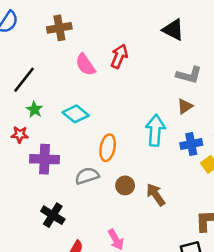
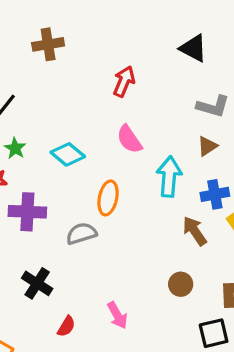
pink semicircle: (85, 65) -> (129, 139), moved
brown circle: (125, 185) -> (181, 284), moved
brown arrow: (156, 195) -> (195, 231), moved

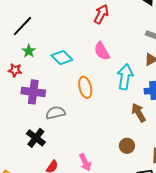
orange ellipse: (108, 198) -> (85, 87), turned -30
gray semicircle: (81, 234) -> (56, 113), moved

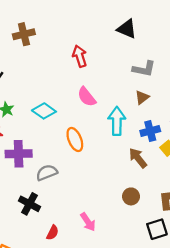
red arrow: (101, 14) -> (80, 56), turned -36

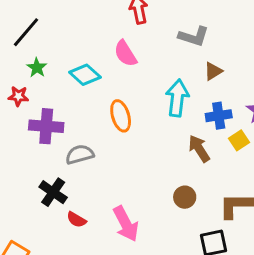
gray L-shape: (144, 69) -> (194, 36), moved
pink semicircle: (87, 97) -> (125, 54), moved
pink arrow: (88, 222) -> (126, 224), size x1.4
red semicircle: (53, 233) -> (76, 220), moved, turned 88

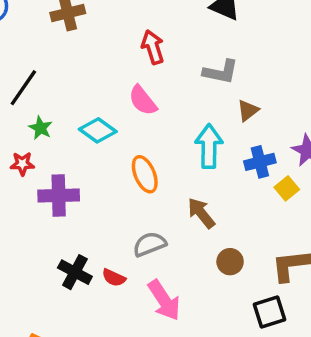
brown arrow: (199, 149) -> (201, 213), moved
gray semicircle: (80, 154) -> (150, 244), moved
red semicircle: (76, 220) -> (114, 278), moved

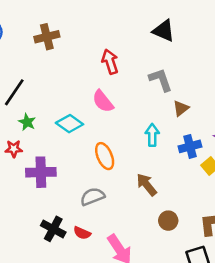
gray L-shape: (221, 72) -> (161, 80), turned -120
cyan arrow: (209, 146) -> (152, 135), size x0.7
gray semicircle: (150, 244) -> (92, 197), moved

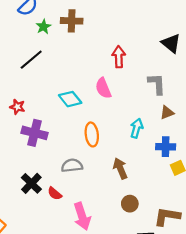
green star: (27, 122) -> (43, 27), moved

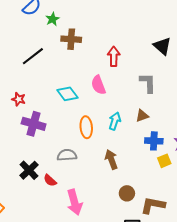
brown cross: (72, 21) -> (71, 39), moved
green star: (43, 27) -> (53, 19), moved
brown triangle: (167, 113) -> (142, 116), moved
cyan arrow: (137, 128) -> (115, 121), moved
brown circle: (130, 204) -> (127, 193), moved

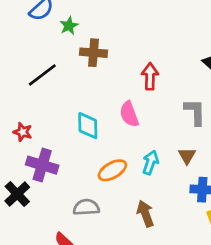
cyan diamond: (67, 94) -> (88, 126), turned 35
brown triangle: (142, 116) -> (187, 156), turned -40
orange ellipse: (86, 127) -> (112, 170), turned 65
black cross: (29, 170) -> (17, 194), moved

